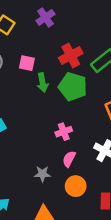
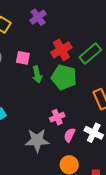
pink semicircle: (69, 159) -> (70, 135), moved
gray star: (42, 174) -> (37, 140), moved, size x1.6

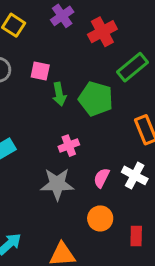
red cross: (61, 50) -> (102, 32), moved
pink cross: (57, 117) -> (69, 146), moved

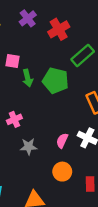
pink cross: (69, 146) -> (14, 119), moved
gray star: (57, 184) -> (29, 147), size x0.7

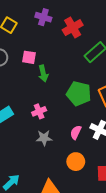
purple cross: (28, 18) -> (43, 17), turned -35
green pentagon: (56, 81) -> (79, 94), moved
pink cross: (14, 119) -> (39, 111), moved

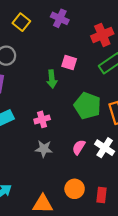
red cross: (73, 28) -> (102, 35), moved
pink square: (29, 57) -> (69, 62), moved
orange circle: (76, 162) -> (75, 189), moved

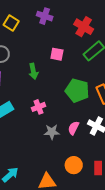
red cross: (102, 35) -> (84, 27), turned -30
green arrow: (52, 79) -> (33, 71), moved
gray star: (44, 149) -> (52, 132), moved

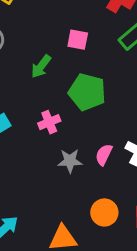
green arrow: (33, 71) -> (41, 66), turned 49
green pentagon: (77, 91) -> (87, 92), moved

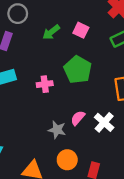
green arrow: (41, 66) -> (51, 32), moved
gray star: (70, 161) -> (57, 130), moved

